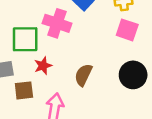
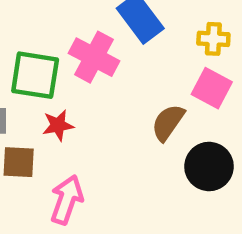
brown semicircle: (83, 75) -> (168, 122), moved

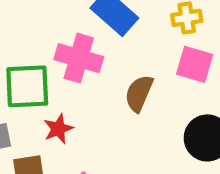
brown semicircle: (168, 122) -> (139, 93), moved

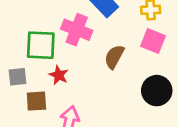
red star: (58, 129) -> (59, 75), turned -30

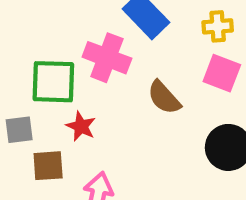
brown semicircle: (114, 57) -> (164, 98), turned -70

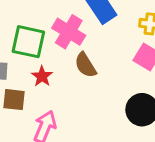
brown semicircle: (164, 98) -> (85, 65), moved

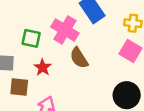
green square: (28, 42) -> (31, 38), size x0.7

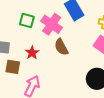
green square: (31, 38) -> (27, 21), moved

